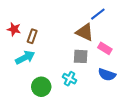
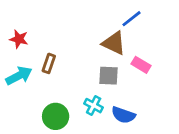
brown rectangle: (32, 36) -> (49, 63), moved
cyan arrow: (25, 57) -> (19, 76), moved
blue semicircle: (107, 75) -> (123, 115), moved

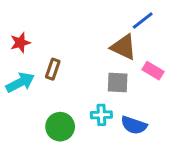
red star: (19, 39) -> (20, 43), turned -30
cyan cross: (94, 106) -> (101, 115), turned -30

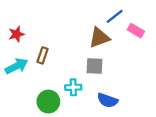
brown triangle: (124, 47) -> (99, 38), turned -45
pink rectangle: (153, 71) -> (136, 31), moved
cyan cross: (101, 115) -> (73, 87), moved

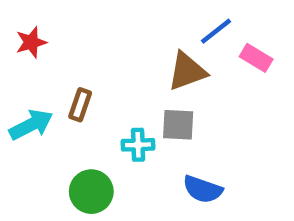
red star: (16, 34) -> (31, 42), moved
cyan cross: (73, 87) -> (138, 145), moved

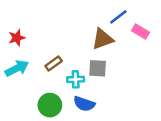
red star: (31, 42) -> (17, 38), moved
brown rectangle: (80, 105) -> (54, 63), moved, turned 35
blue semicircle: (203, 189) -> (84, 104), moved

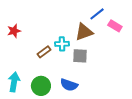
cyan arrow: (17, 68) -> (14, 82), moved, turned -54
cyan cross: (76, 79) -> (62, 44), moved

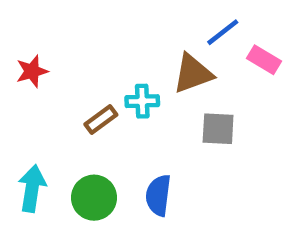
gray square: (80, 56) -> (218, 129), moved
blue semicircle: (69, 85) -> (158, 195), turned 78

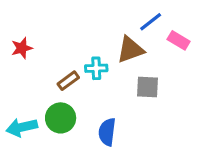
cyan arrow: (32, 188) -> (22, 127), turned -112
green circle: (94, 198) -> (61, 118), moved

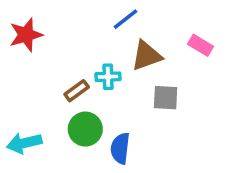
blue line: (151, 22) -> (125, 19), moved
red star: (22, 48) -> (26, 35), moved, size x1.4
green circle: (61, 118) -> (85, 129), moved

